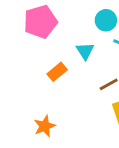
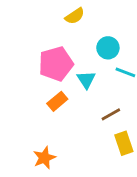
pink pentagon: (40, 22) -> (56, 64), moved

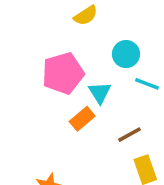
orange rectangle: (57, 101) -> (82, 119), moved

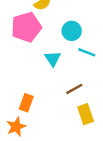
pink pentagon: (63, 73) -> (26, 27), moved
orange rectangle: (82, 119) -> (26, 103), moved, turned -30

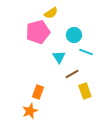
brown line: (74, 89) -> (72, 74), moved
yellow rectangle: (86, 114) -> (85, 91), moved

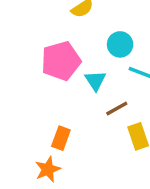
pink pentagon: (38, 32) -> (61, 61), moved

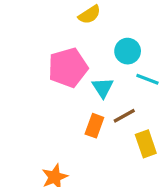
orange rectangle: (61, 138) -> (94, 126), moved

